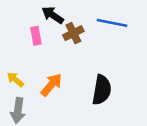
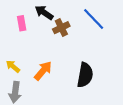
blue line: (112, 23) -> (94, 19), turned 35
pink rectangle: (36, 36) -> (22, 23), moved

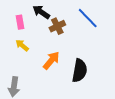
yellow arrow: (13, 66) -> (22, 45), moved
orange arrow: (43, 71) -> (51, 60), moved

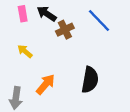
pink rectangle: (20, 22) -> (23, 14), moved
orange arrow: (51, 60) -> (45, 84), moved

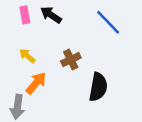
brown cross: (65, 30) -> (71, 60), moved
orange arrow: (45, 84) -> (36, 83), moved

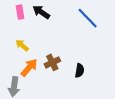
brown cross: (71, 60) -> (52, 62), moved
black semicircle: (98, 87) -> (80, 71), size x0.6

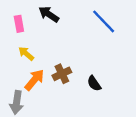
pink rectangle: (20, 12) -> (19, 24), moved
black semicircle: (80, 71) -> (94, 83), turned 136

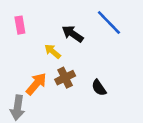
black arrow: (49, 14) -> (73, 34), moved
yellow arrow: (26, 54) -> (53, 51), moved

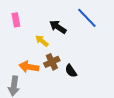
orange arrow: (36, 84) -> (29, 67), turned -120
black semicircle: (99, 88) -> (71, 71), moved

